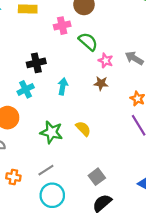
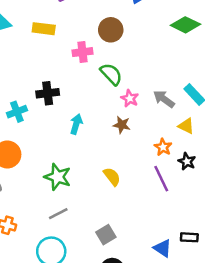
cyan cross: (26, 89) -> (17, 112), moved
yellow semicircle: (83, 129) -> (112, 177), moved
gray line: (46, 170) -> (58, 214), moved

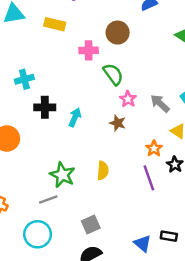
black cross: (48, 93) -> (45, 107), moved
cyan cross: (17, 112) -> (24, 79), moved
green star: (58, 177) -> (62, 175), moved
yellow semicircle: (112, 177) -> (103, 171), turned 36

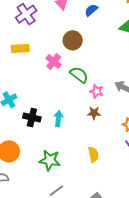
pink cross: (89, 50) -> (54, 62), turned -35
black cross: (45, 107) -> (32, 117), turned 30
green star: (62, 175) -> (50, 160), moved

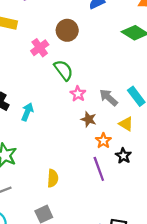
brown star: (94, 113) -> (89, 119), moved
yellow semicircle: (93, 155) -> (53, 178), moved

